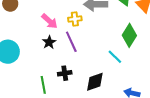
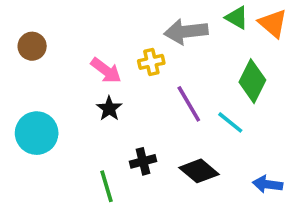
purple line: (71, 42) -> (189, 104), moved
black diamond: (95, 82) -> (199, 171), turned 65

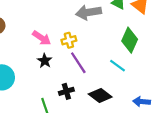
yellow cross: (151, 62) -> (69, 40), moved
purple line: (189, 104) -> (78, 63), moved

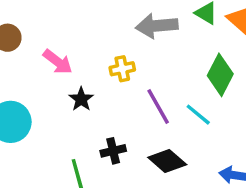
pink arrow: (42, 38) -> (58, 62), moved
purple line: (78, 63) -> (158, 106), moved

